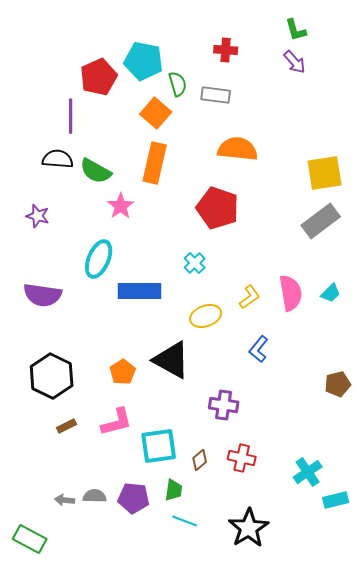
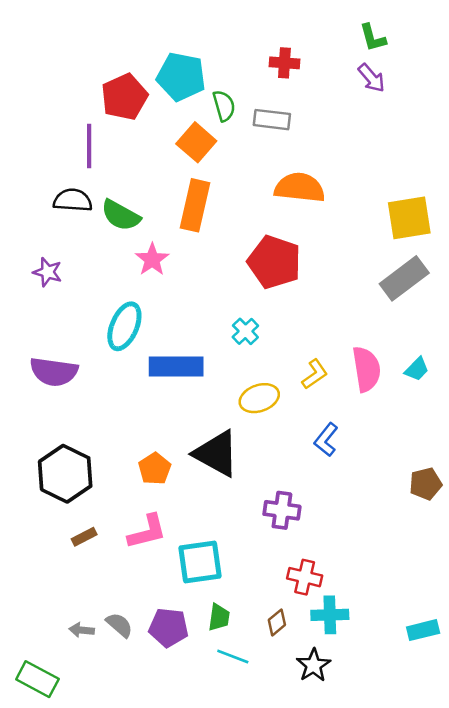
brown diamond: (200, 460) -> (277, 622), moved
cyan cross: (308, 472) -> (330, 615), moved, turned 32
gray semicircle: (95, 496) -> (119, 625), turned 40
black star: (249, 528) -> (313, 665), size x0.7

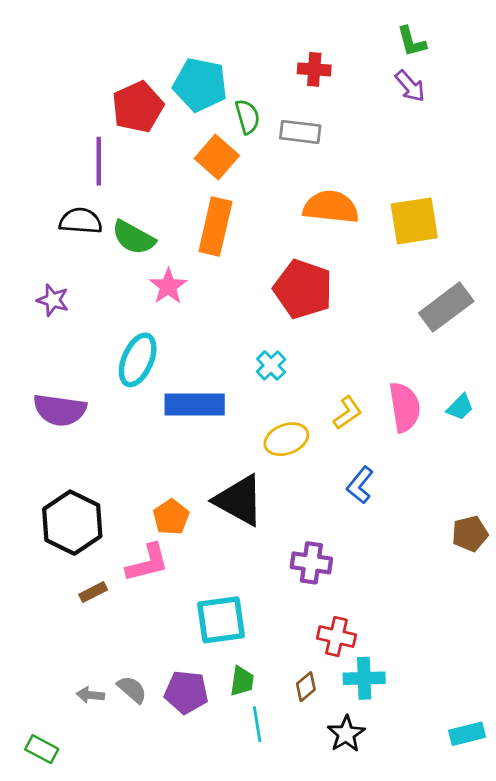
yellow square: (409, 218) -> (414, 221), moved
pink L-shape: (147, 532) -> (147, 563), moved
cyan rectangle: (423, 630) -> (467, 734), moved
cyan line: (233, 656) -> (257, 724), turned 60
green rectangle: (37, 679) -> (42, 749), size x0.7

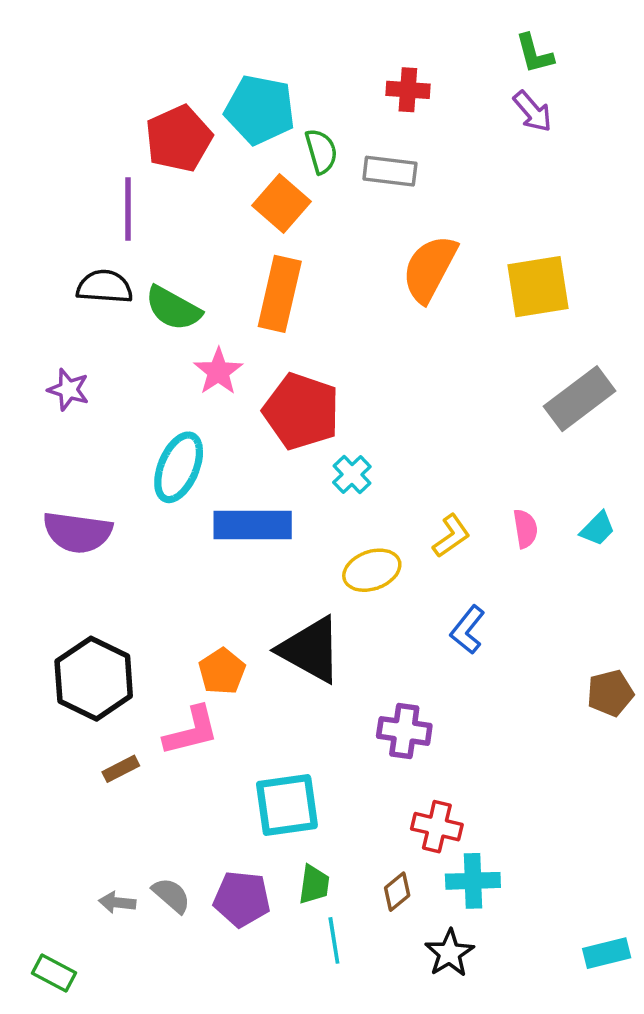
orange semicircle: (331, 207) -> (430, 269), turned -68
red pentagon: (303, 289) -> (301, 411), moved
pink semicircle: (405, 407) -> (525, 529), size x0.6

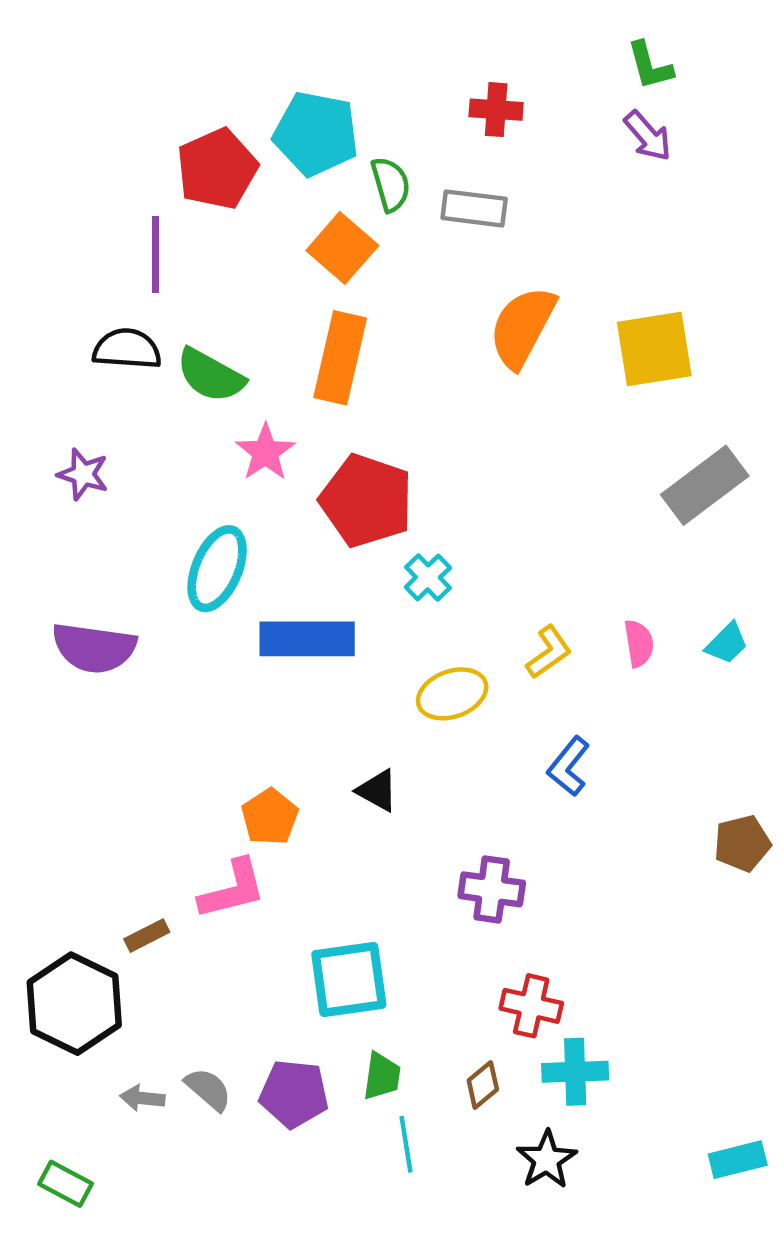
black triangle: (310, 650) -> (377, 791), size x0.5
black hexagon: (94, 679) -> (74, 1004), moved

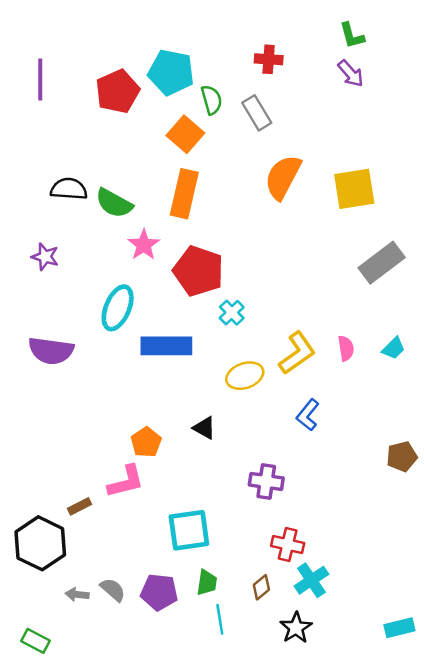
gray rectangle: (474, 208) -> (257, 113), turned 52
purple line: (156, 255) -> (40, 80), moved
yellow L-shape: (549, 652) -> (297, 353), size x1.5
cyan cross: (575, 1072) -> (311, 580), turned -32

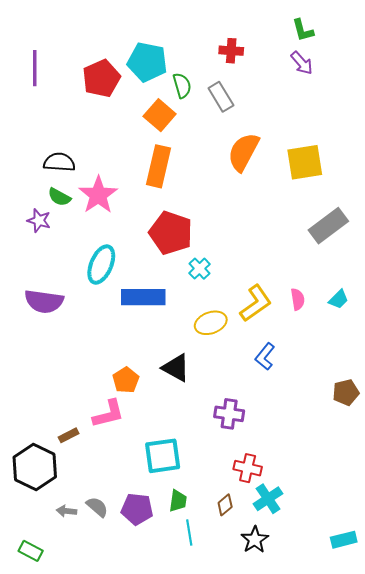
green semicircle: (114, 203) -> (59, 197), moved, size x0.7
pink star: (144, 245) -> (98, 195), moved, size x1.4
black triangle: (204, 428) -> (176, 368), size x1.4

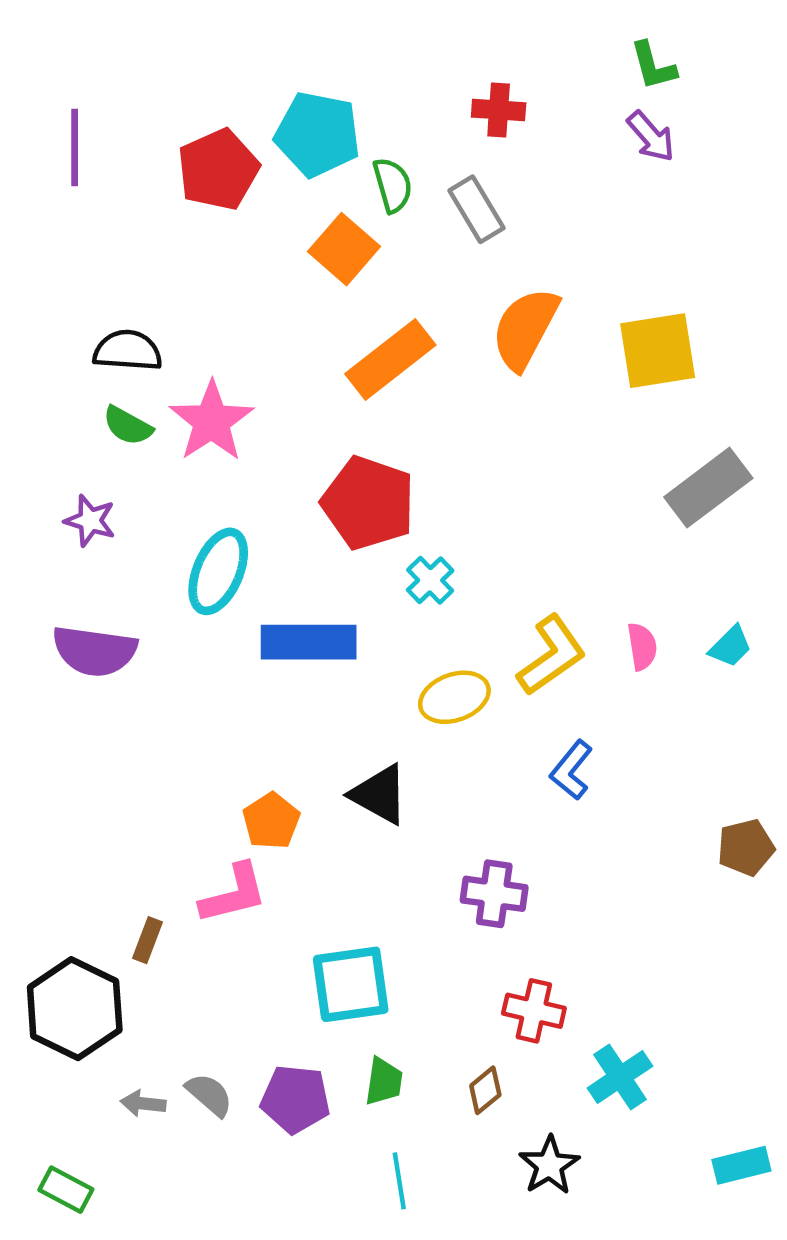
orange rectangle: (159, 166) -> (390, 359), moved, turned 39
purple star: (39, 221) -> (90, 521), moved
brown rectangle: (69, 435) -> (148, 940), turned -42
cyan cross: (268, 499) -> (620, 1077), moved
cyan line: (189, 532) -> (399, 1181), moved

